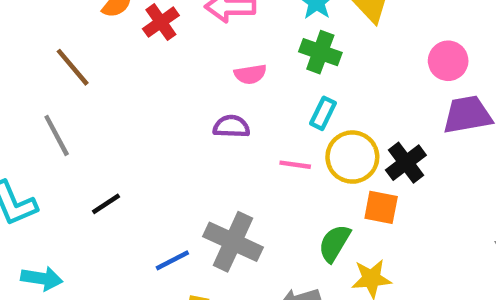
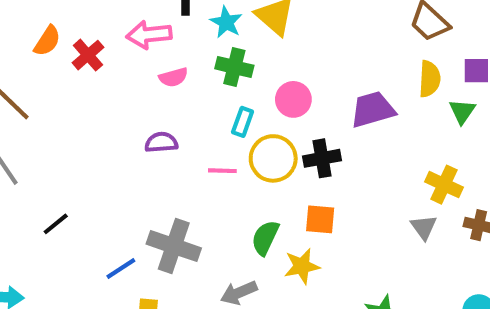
pink circle: (448, 61) -> (293, 99), moved
pink semicircle: (250, 74) -> (173, 77), moved
black cross: (406, 163) -> (322, 158), turned 33
orange square: (381, 207) -> (320, 219), moved

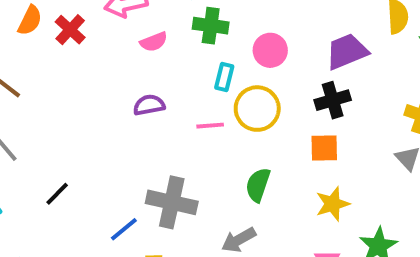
black cross: (322, 158) -> (333, 100), moved
orange square: (320, 219) -> (324, 148), moved
yellow star: (302, 266) -> (333, 204), moved

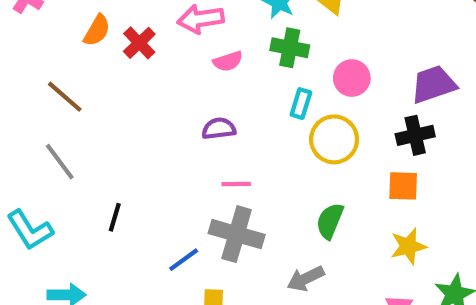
pink line: (210, 126) -> (236, 184), moved
black line: (57, 194) -> (115, 217), turned -32

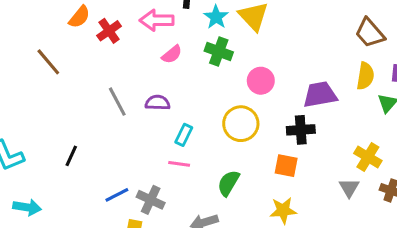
pink semicircle: (228, 61) -> (172, 54), turned -30
cyan rectangle: (301, 104) -> (184, 135), moved
gray line: (60, 162) -> (117, 102), moved
pink line: (236, 184) -> (179, 164), moved
gray cross: (237, 234) -> (151, 200), moved, size x0.7

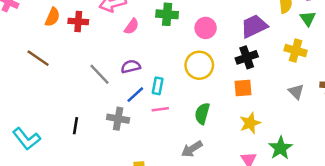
red cross: (109, 31) -> (78, 22), turned -36
yellow cross: (368, 157) -> (296, 51), moved
blue line: (117, 195) -> (135, 95), moved
gray cross: (151, 200) -> (118, 119), moved

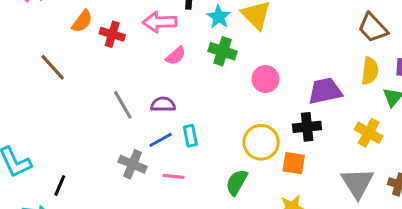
yellow circle: (199, 65) -> (261, 142), moved
cyan rectangle: (158, 86) -> (190, 136), turned -35
gray triangle: (296, 92) -> (357, 183), size x1.6
pink line: (160, 109) -> (173, 176), moved
black line: (76, 126) -> (60, 185), moved

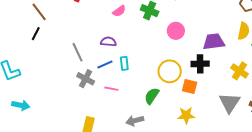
gray line: (123, 105) -> (77, 52), moved
black line: (60, 185) -> (36, 34), moved

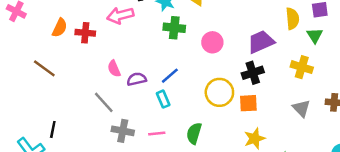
pink semicircle: (119, 11) -> (114, 69), moved, turned 120
black line: (36, 34) -> (53, 129), moved
blue line: (105, 64) -> (170, 76), moved
green semicircle: (152, 96) -> (194, 133), moved
gray triangle: (230, 103) -> (301, 108), size x0.7

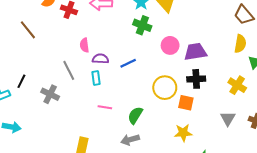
purple trapezoid: (261, 42) -> (195, 52), moved
cyan rectangle: (163, 99) -> (96, 78), moved
gray cross: (123, 131) -> (50, 94), moved

